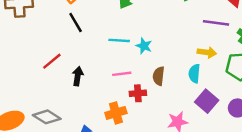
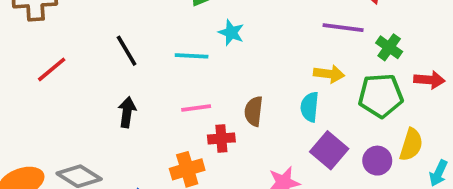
black line: (76, 23) -> (127, 51), moved
cyan star: (144, 46) -> (231, 33), moved
red line: (52, 61) -> (52, 69), moved

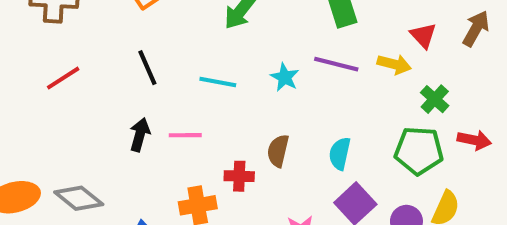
purple line: (343, 28) -> (336, 64), moved
cyan star: (231, 33) -> (285, 77), moved
yellow arrow: (329, 74) -> (394, 64), moved
pink line: (196, 108) -> (185, 135), moved

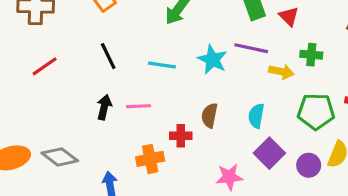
red triangle: (423, 35) -> (289, 16), moved
yellow arrow: (394, 64) -> (281, 72), moved
cyan star: (285, 77) -> (212, 60), size x1.4
green cross: (435, 99) -> (311, 55), moved, turned -35

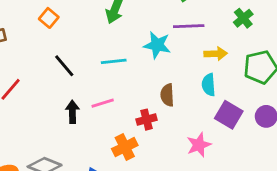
green cross: (311, 55) -> (243, 18), turned -30
yellow arrow: (281, 72) -> (216, 54), moved

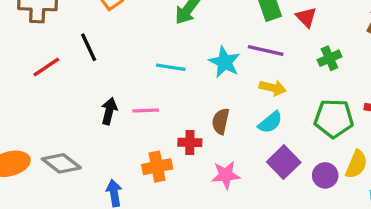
yellow arrow: (216, 54) -> (273, 88), moved
black line: (64, 66) -> (89, 47), moved
cyan semicircle: (209, 85) -> (270, 122), turned -140
pink star: (199, 145) -> (226, 175), moved

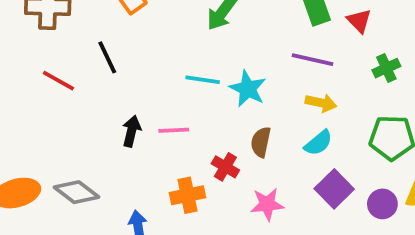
cyan star: (224, 62) -> (248, 89), moved
red line: (46, 67) -> (58, 81), turned 64
red cross: (190, 142) -> (225, 167), turned 30

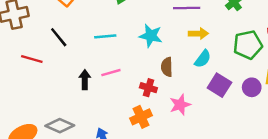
cyan line: (203, 80) -> (105, 36), moved
orange cross: (188, 195) -> (141, 117), moved

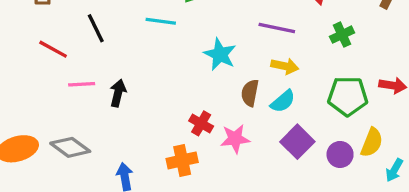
cyan line: (105, 36) -> (161, 21), moved
brown semicircle: (167, 67) -> (250, 93), moved
pink line: (111, 73) -> (82, 84), moved
pink star: (180, 105) -> (235, 139), moved

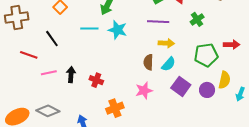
cyan star: (220, 54) -> (118, 30), moved
red cross: (201, 123) -> (96, 80), moved

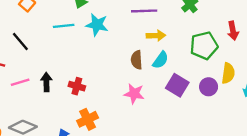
red arrow: (232, 45) -> (233, 31), turned 84
pink star: (144, 90) -> (134, 94), turned 30
orange cross: (115, 108) -> (88, 119), moved

